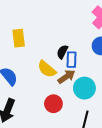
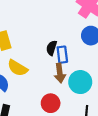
yellow semicircle: (47, 69) -> (18, 68), moved
brown arrow: (66, 77) -> (60, 73), turned 126

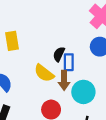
yellow semicircle: (18, 68) -> (44, 73), moved

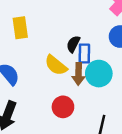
cyan circle: (83, 92) -> (99, 74), moved

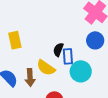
brown arrow: (78, 74) -> (30, 77), moved

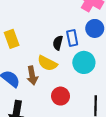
blue rectangle: (68, 56) -> (72, 38), moved

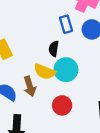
blue rectangle: (72, 38) -> (66, 24), moved
cyan circle: (84, 62) -> (66, 70), moved

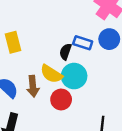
blue rectangle: (66, 24) -> (83, 43), moved, turned -66
red circle: (62, 105) -> (61, 99), moved

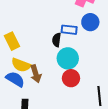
yellow semicircle: (51, 74) -> (21, 65), moved
red circle: (61, 99) -> (71, 78), moved

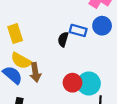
cyan circle: (68, 58) -> (89, 84), moved

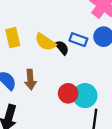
black semicircle: (63, 39) -> (62, 48), turned 120
yellow semicircle: (21, 61) -> (45, 42), moved

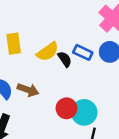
yellow semicircle: (45, 42) -> (48, 52), turned -75
brown arrow: (30, 80) -> (28, 90), turned -72

